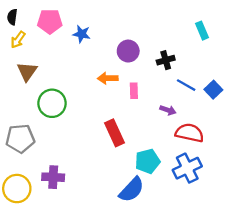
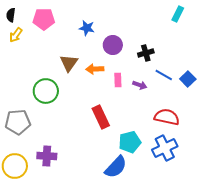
cyan rectangle: (202, 31) -> (178, 14), moved, turned 49
blue star: (82, 34) -> (87, 28), moved
brown triangle: (27, 71) -> (69, 63), moved
purple arrow: (168, 110) -> (140, 85), moved

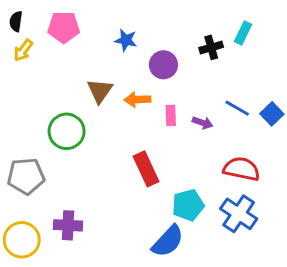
cyan rectangle: (178, 14) -> (243, 33), moved
black cross: (146, 53) -> (211, 47), moved
blue cross: (165, 148) -> (239, 214), turned -30

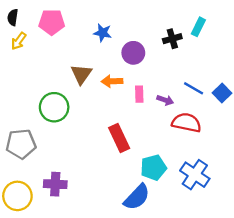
red semicircle: (242, 169) -> (187, 123), moved

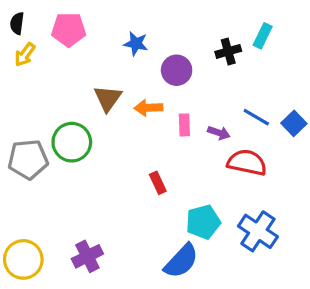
red rectangle: (119, 138) -> (158, 183), size x0.6
gray pentagon: (21, 144) -> (28, 159), moved
purple cross: (55, 184) -> (87, 256), moved, turned -30

